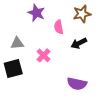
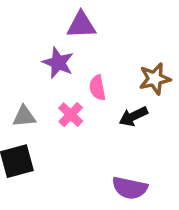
brown star: (82, 14) -> (155, 79), moved
pink cross: (43, 55) -> (71, 115), moved

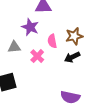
brown star: (155, 79) -> (74, 36), moved
gray triangle: (24, 116) -> (14, 47), moved

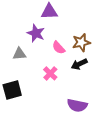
pink semicircle: (52, 41) -> (59, 48), turned -32
pink cross: (37, 56) -> (50, 73), moved

